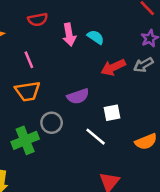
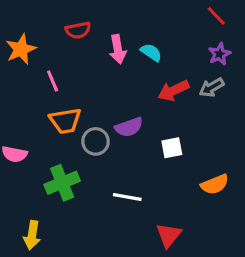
pink line: (29, 60) -> (53, 81), moved
gray circle: (52, 123) -> (96, 141), moved
white line: (96, 137) -> (127, 197), moved, turned -30

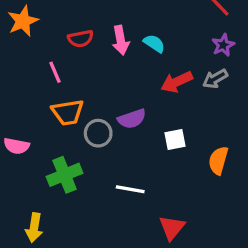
red semicircle: (78, 30) -> (81, 39), moved
orange star: (21, 49) -> (23, 21), moved
orange semicircle: (215, 184) -> (218, 160), moved, turned 128

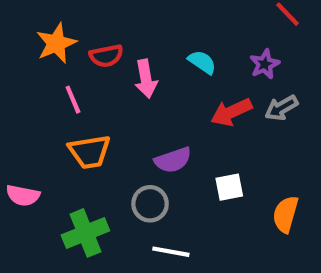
orange star: (23, 21) -> (56, 43), moved
pink arrow: (121, 40) -> (146, 79), moved
purple star: (223, 45) -> (265, 64), moved
gray circle: (98, 133) -> (150, 204), moved

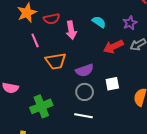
orange trapezoid: (90, 152) -> (56, 61), moved
gray circle: (150, 204) -> (85, 92), moved

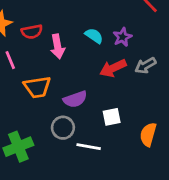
purple star: (130, 23) -> (122, 37), moved
gray circle: (85, 92) -> (63, 128), moved
white line: (84, 116) -> (89, 147), moved

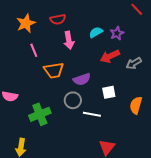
red semicircle: (32, 32) -> (58, 19), moved
cyan semicircle: (94, 36) -> (96, 32), turned -64
gray arrow: (145, 65) -> (134, 63), moved

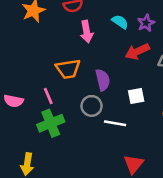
cyan semicircle: (96, 32) -> (120, 22), turned 64
pink line: (34, 50) -> (48, 96), moved
purple semicircle: (82, 79) -> (103, 80), turned -84

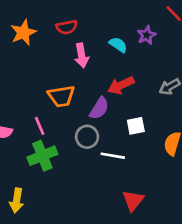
purple star: (146, 23) -> (147, 35), moved
red arrow: (137, 51) -> (121, 85), moved
purple semicircle: (103, 80) -> (99, 108), turned 45

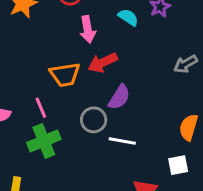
red arrow: (121, 85) -> (103, 63), moved
purple semicircle: (99, 108) -> (119, 97), moved
white square: (136, 126) -> (178, 165), moved

